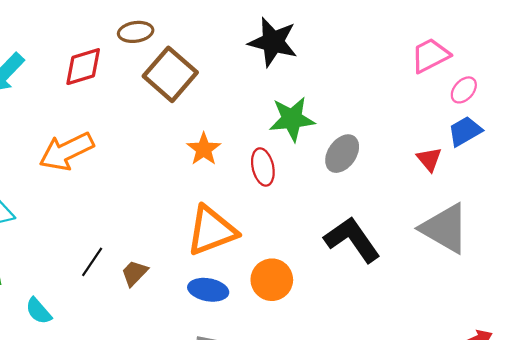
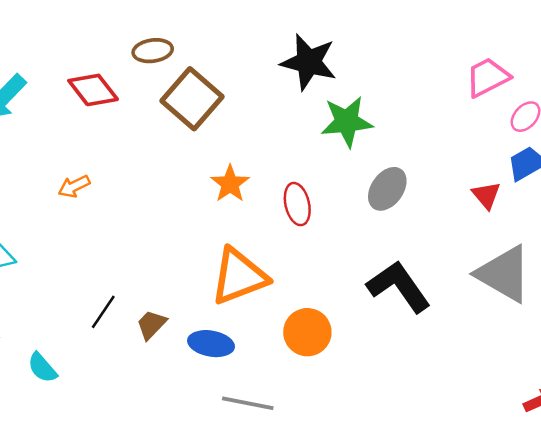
red diamond: (83, 67) -> (93, 90), turned 69
green star: (292, 119) -> (347, 122), moved
orange arrow: (66, 151) -> (74, 186), size x0.5
blue ellipse: (208, 290) -> (211, 344), moved

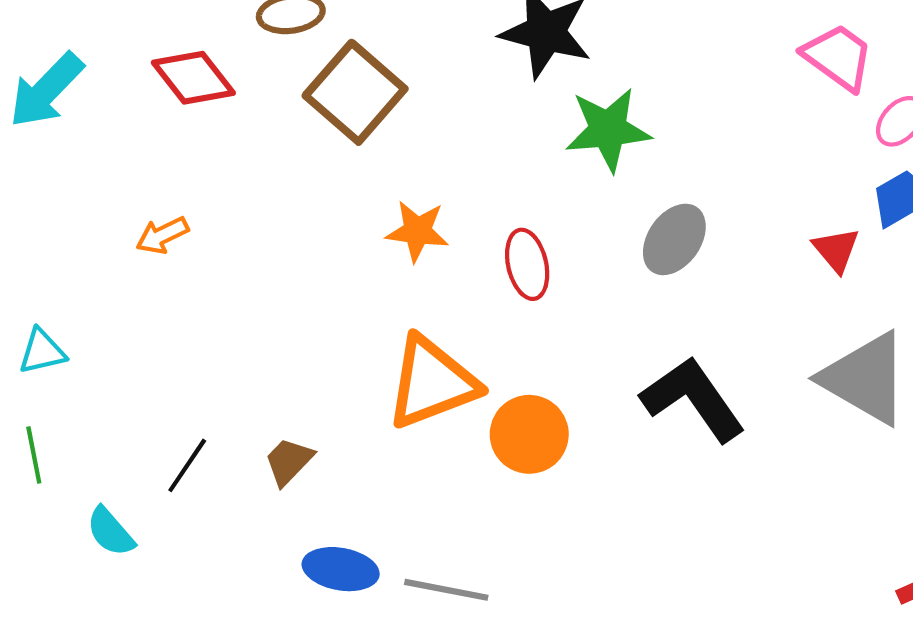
pink trapezoid: (487, 77) -> (838, 57), turned 63
orange star: (230, 184) -> (417, 231), turned -30
black line: (103, 312) -> (187, 465), moved
orange circle: (307, 332) -> (529, 434), moved
blue ellipse: (211, 344) -> (341, 569), moved

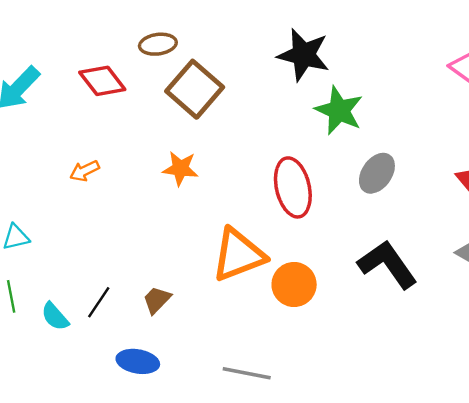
green star: (608, 130) -> (339, 110), turned 30
orange star: (417, 231) -> (180, 168), moved
red ellipse: (527, 264) -> (293, 187), size x1.5
cyan semicircle: (110, 532) -> (55, 316), moved
blue ellipse: (341, 569) -> (138, 361), moved

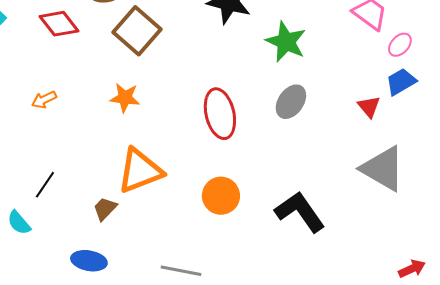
green star: (339, 110) -> (286, 42), moved
orange triangle: (238, 255) -> (140, 171), moved
black L-shape: (388, 264) -> (300, 212), moved
black line: (99, 302) -> (45, 185), moved

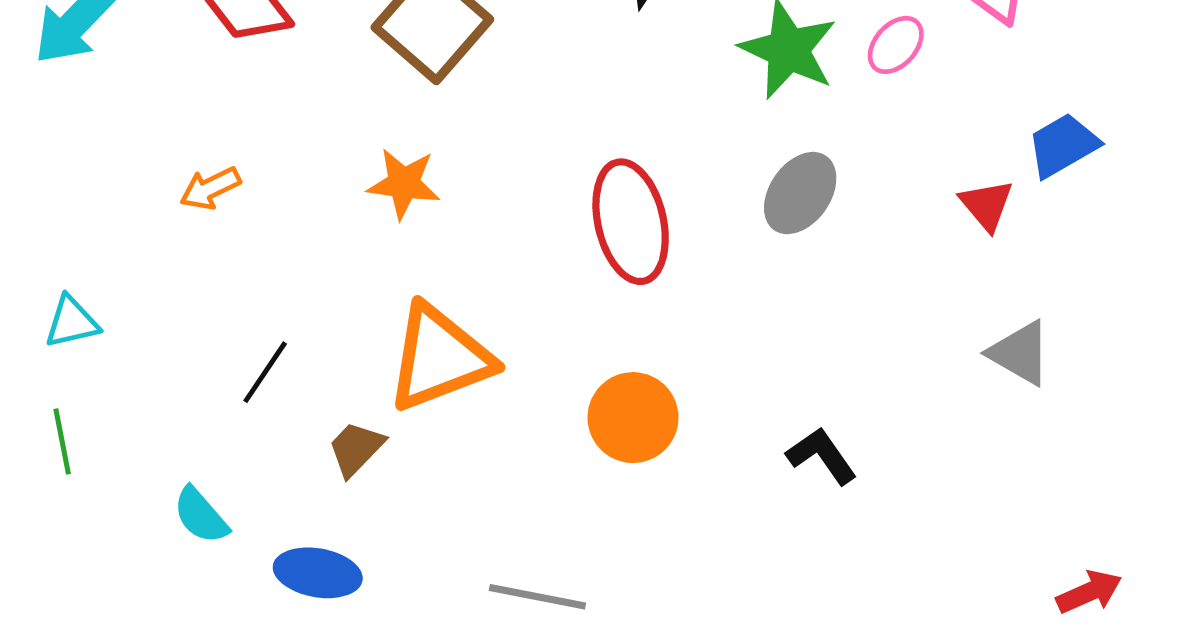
pink ellipse: (400, 45) -> (896, 45), moved
gray triangle: (383, 169) -> (1020, 353), size x0.6
black line: (45, 185) -> (265, 372), moved
black L-shape: (300, 212) -> (822, 456), size x0.6
cyan semicircle: (19, 223) -> (201, 515), moved

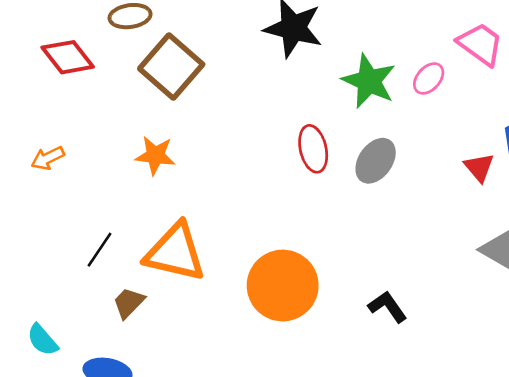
red ellipse: (631, 222) -> (313, 149), moved, size x0.7
orange triangle: (440, 358) -> (175, 252), turned 34
black line: (265, 372) -> (99, 250), moved
orange circle: (633, 418) -> (283, 286), size x1.4

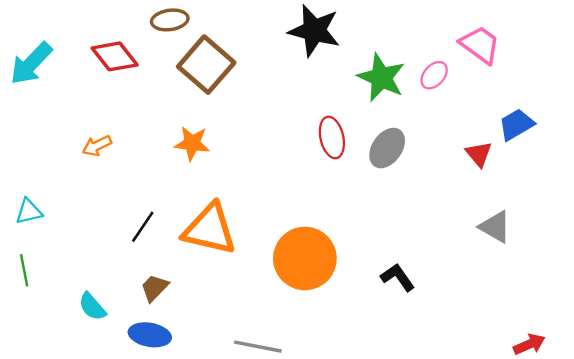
brown trapezoid: (129, 303) -> (154, 288), moved

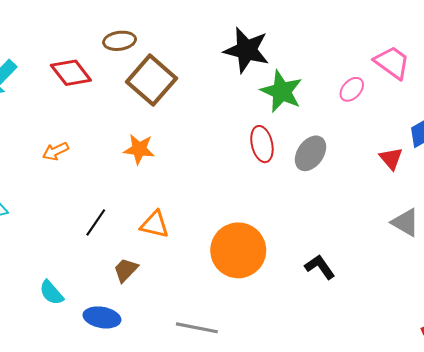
green star: (381, 78) -> (282, 91), moved
orange triangle: (210, 229) -> (155, 225), size x0.6
brown trapezoid: (154, 288) -> (126, 270), moved

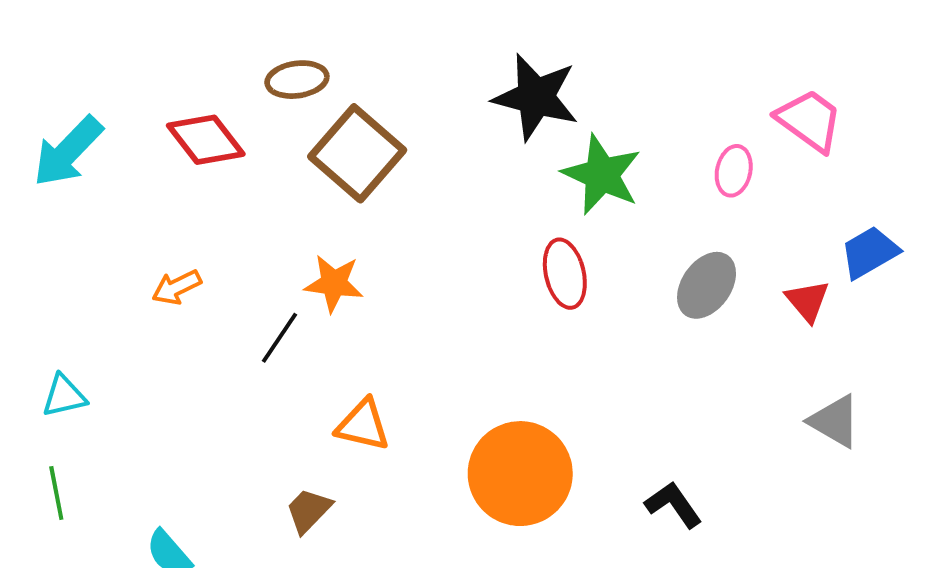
pink ellipse: (352, 89) -> (734, 171), turned -30
gray ellipse: (310, 153) -> (707, 285), moved
black line: (96, 222) -> (280, 338), moved

